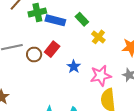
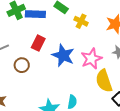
brown circle: (34, 54) -> (22, 65), moved
blue star: (74, 67) -> (63, 55), size x1.6

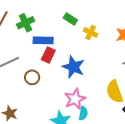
blue rectangle: (35, 14) -> (43, 40), moved
pink star: (91, 59) -> (75, 99), moved

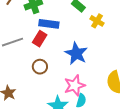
red rectangle: (48, 55) -> (40, 39), moved
brown circle: (32, 77) -> (40, 67), moved

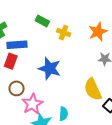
pink star: (75, 85) -> (32, 104), moved

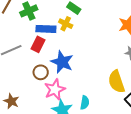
yellow cross: (64, 33) -> (66, 24), moved
blue star: (50, 68) -> (62, 62), moved

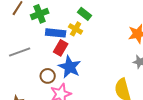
red rectangle: (38, 44) -> (61, 48), moved

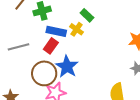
red rectangle: (61, 48) -> (51, 46), moved
brown circle: (48, 76) -> (44, 73), size x1.6

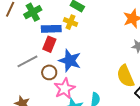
gray line: (19, 47) -> (27, 61), moved
brown circle: (44, 73) -> (49, 72), size x0.6

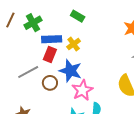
yellow cross: (71, 22) -> (74, 44), moved, turned 32
pink star: (65, 89) -> (82, 90), moved

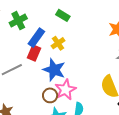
blue rectangle: (52, 39) -> (36, 38), turned -54
brown circle: (50, 83) -> (50, 95), moved

